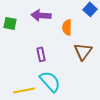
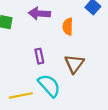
brown triangle: (83, 51) -> (74, 64), moved

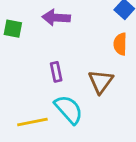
orange semicircle: (68, 27) -> (120, 44), moved

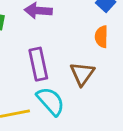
purple rectangle: (56, 72) -> (38, 64), size x1.6

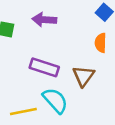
purple rectangle: (38, 64) -> (44, 67), turned -60

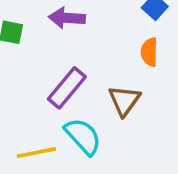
purple rectangle: (44, 67) -> (67, 88), turned -68

